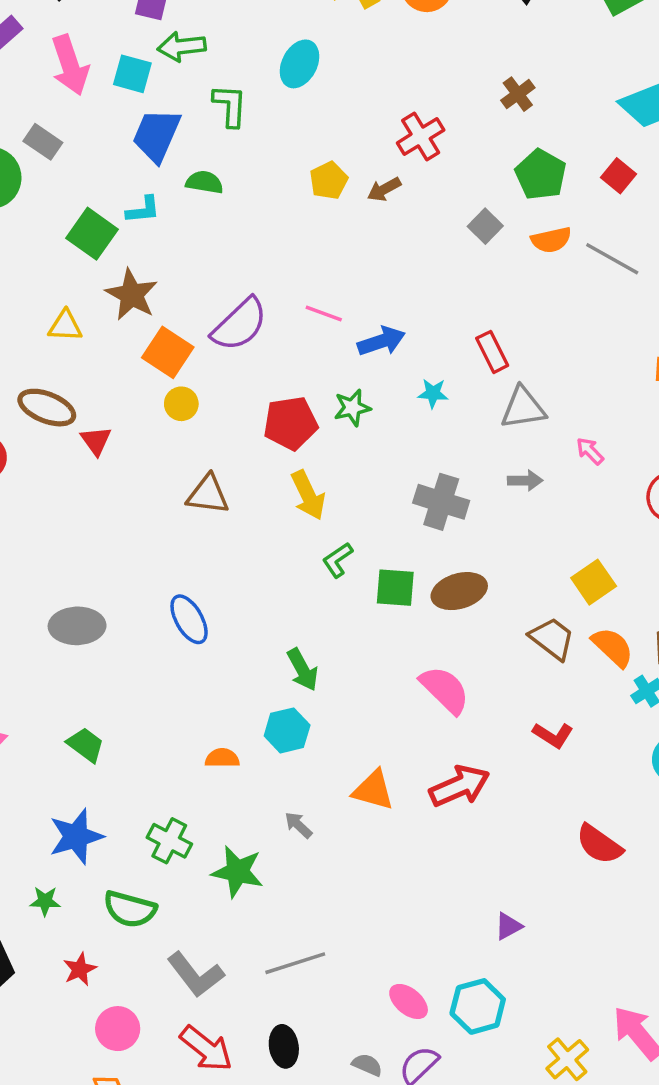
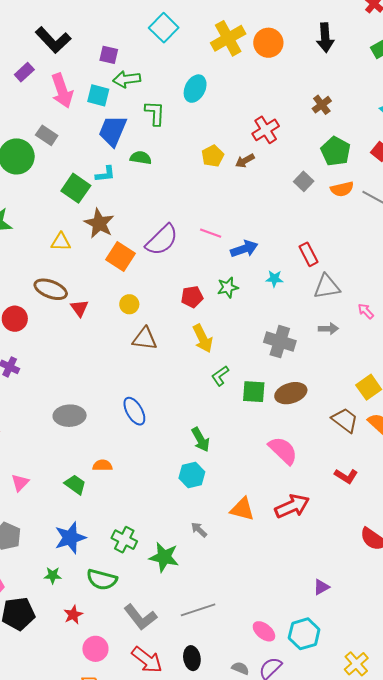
yellow circle: (181, 404) -> (129, 304), moved
red pentagon: (291, 423) -> (192, 297), size x0.7
orange semicircle: (222, 758) -> (102, 465), moved

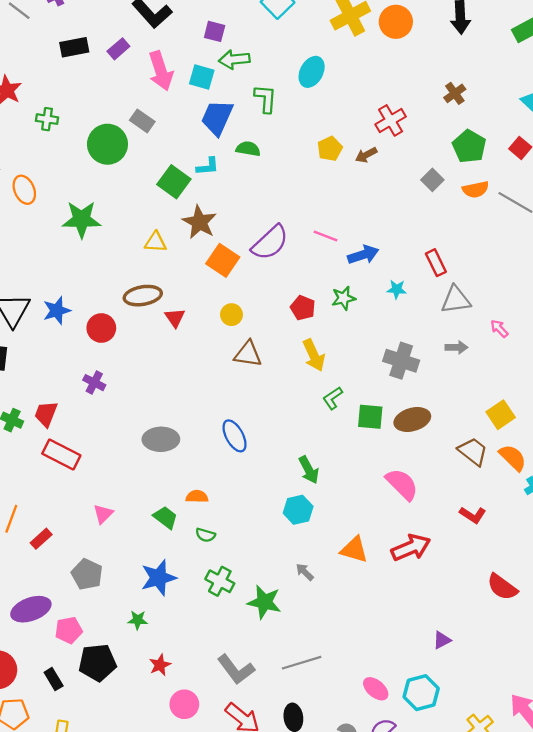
brown ellipse: (51, 289) -> (143, 296), turned -32
red pentagon: (192, 297) -> (303, 308), turned 30
green semicircle: (102, 580) -> (205, 535), moved, size x0.6

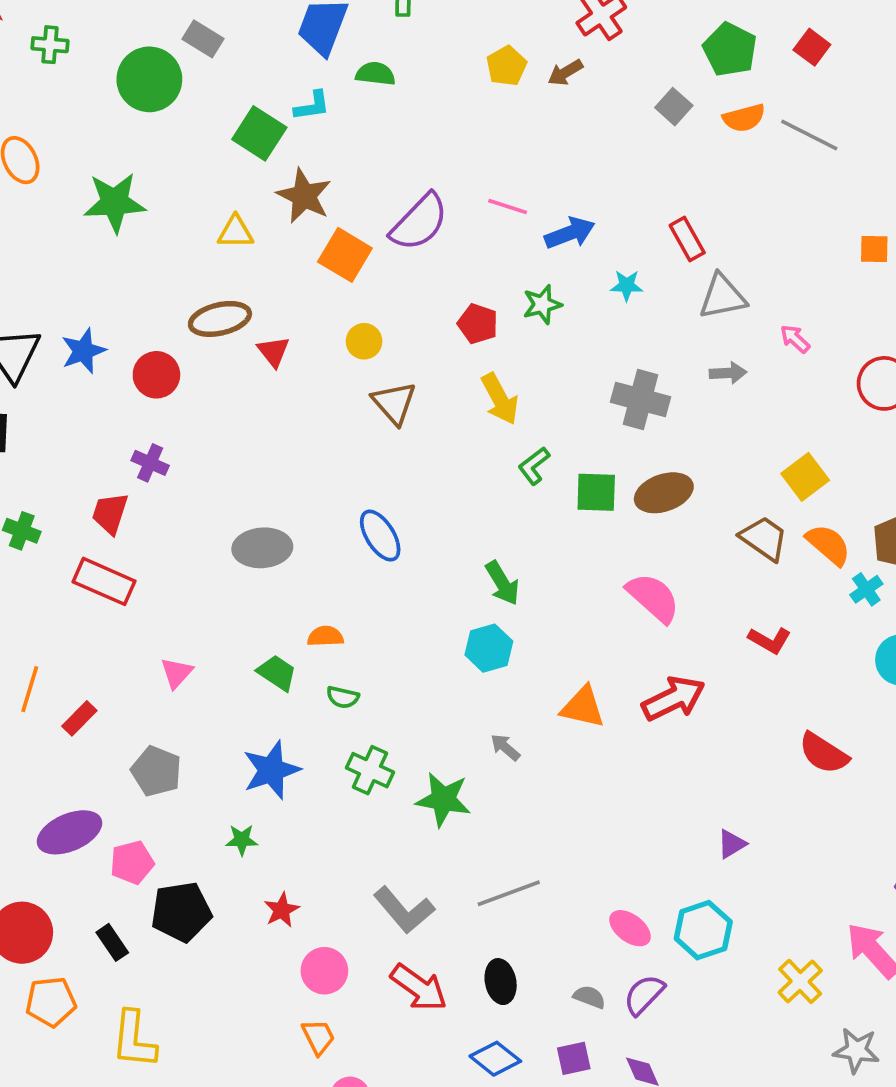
brown triangle: (248, 354) -> (394, 403), turned 44
red trapezoid: (46, 414) -> (110, 513), moved

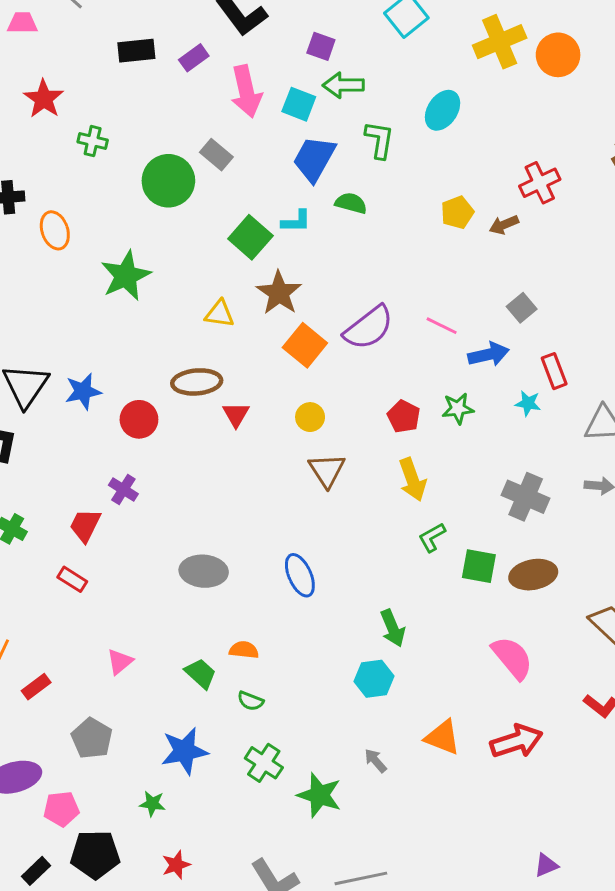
gray square: (674, 107) -> (522, 308), moved
green star: (115, 202) -> (126, 276), turned -30
red rectangle: (687, 239) -> (554, 371), moved
red rectangle: (104, 581) -> (72, 579), size x0.6
black rectangle: (112, 942) -> (36, 871), turned 72

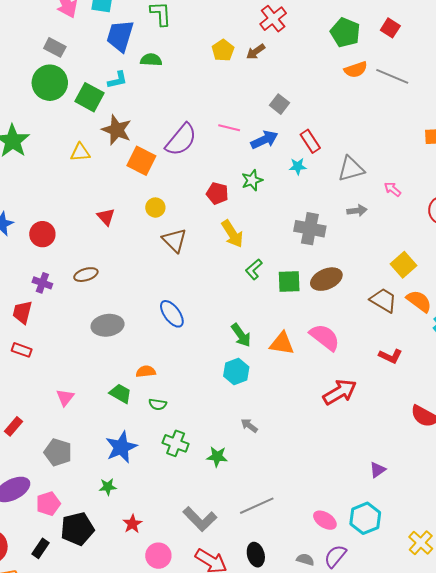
green circle: (168, 181) -> (50, 83), moved
brown ellipse: (197, 382) -> (86, 275), moved, size x0.7
orange triangle: (443, 737) -> (282, 344), moved
green star: (319, 795) -> (217, 457), size x0.7

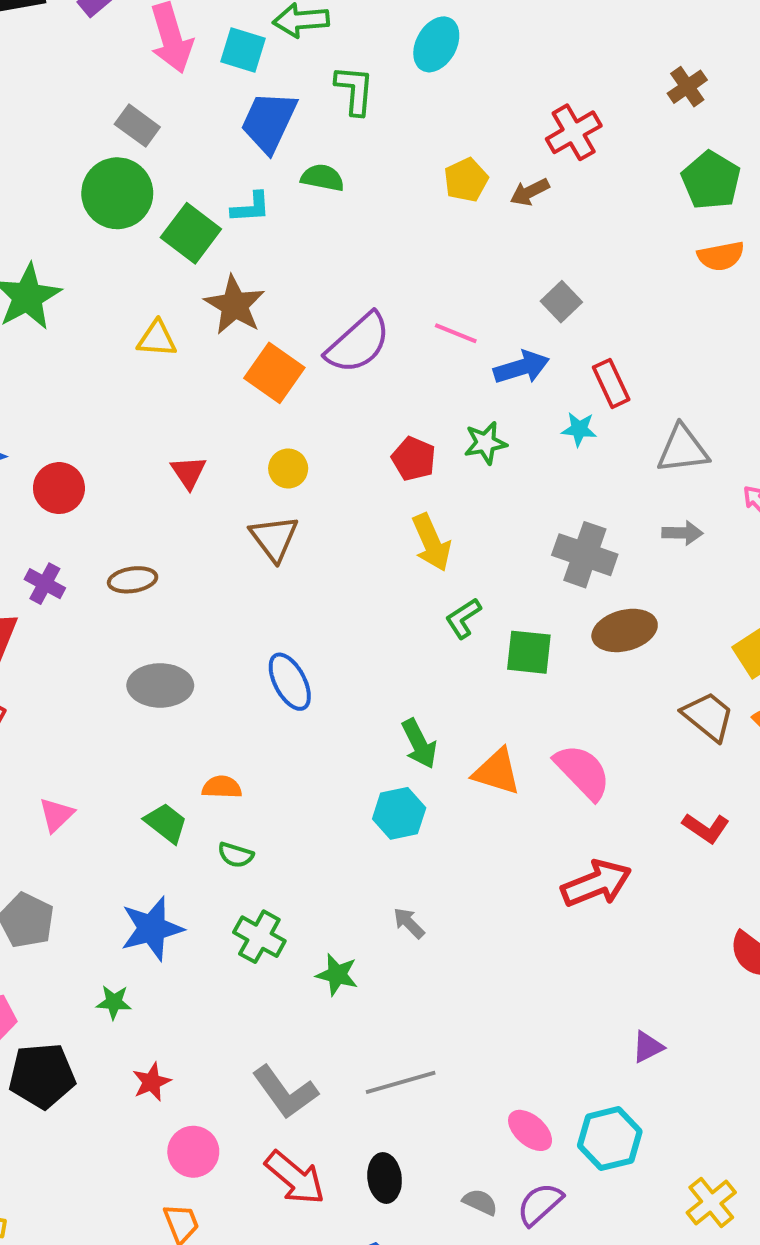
brown triangle: (174, 240) -> (274, 538), moved
brown ellipse: (326, 279) -> (625, 630), moved

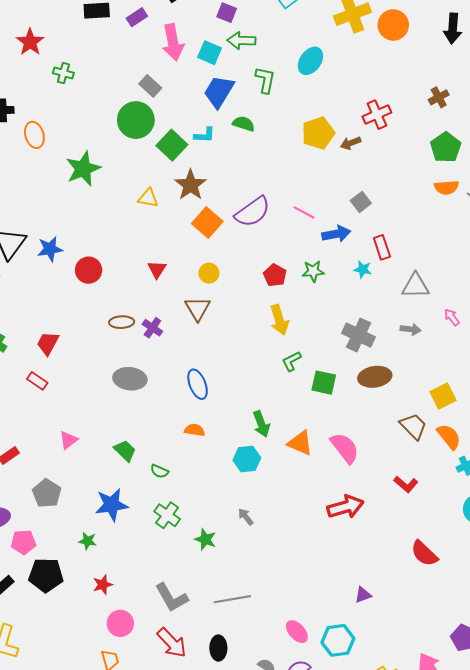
yellow pentagon: (466, 180) -> (318, 133), size x1.4
purple cross: (45, 584) -> (152, 328), moved
orange semicircle: (222, 787) -> (195, 430), moved

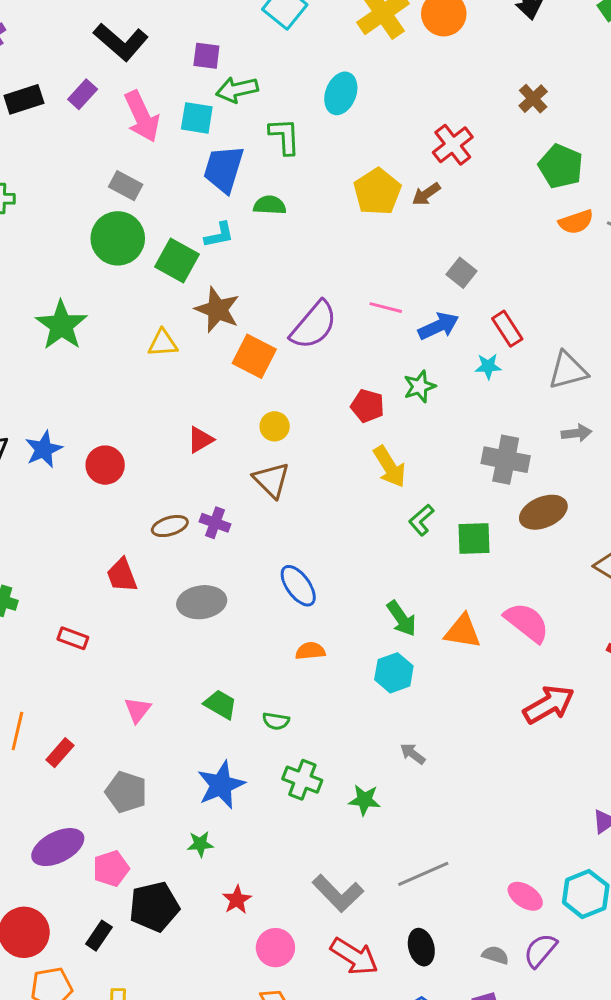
red triangle: (157, 269) -> (200, 440), turned 42
red trapezoid: (48, 343) -> (122, 575), moved, turned -35

